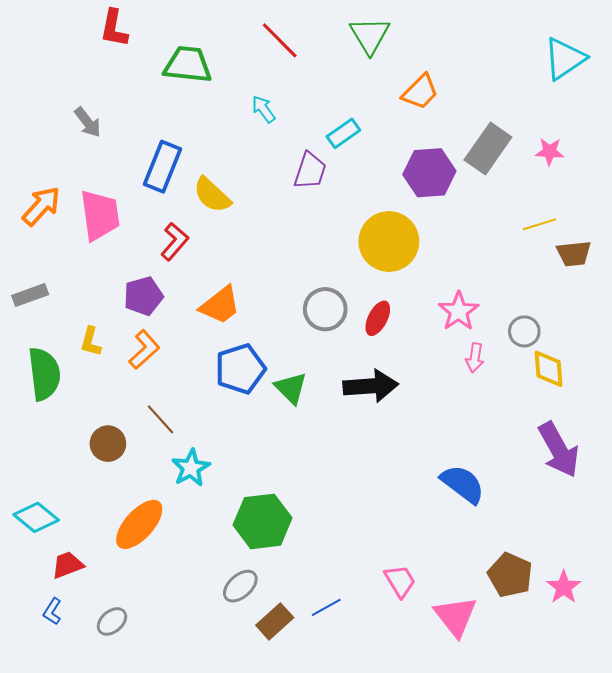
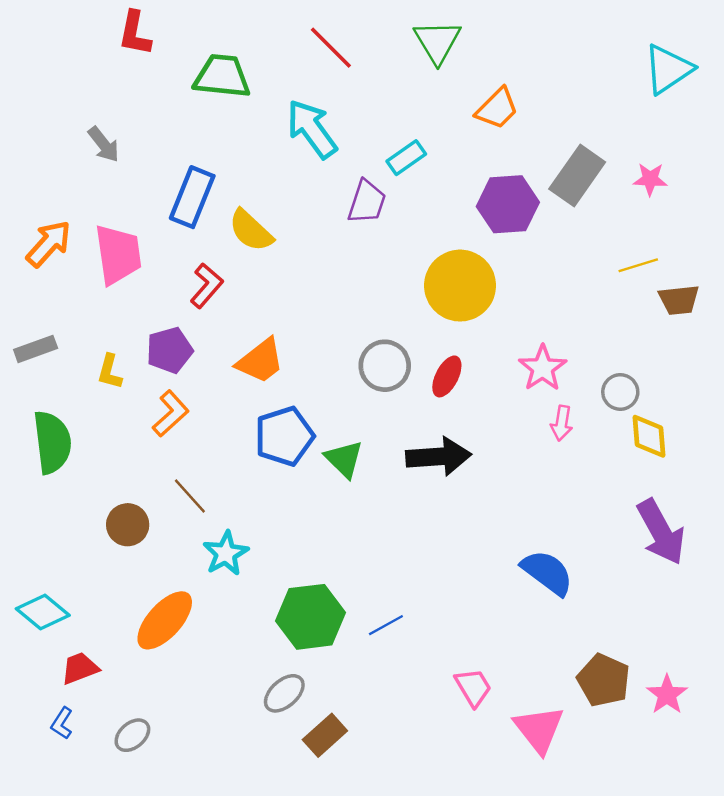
cyan arrow: (264, 109) -> (312, 129), size x1.8
yellow L-shape: (91, 342) -> (110, 372), moved
blue line: (326, 607) -> (386, 625), moved

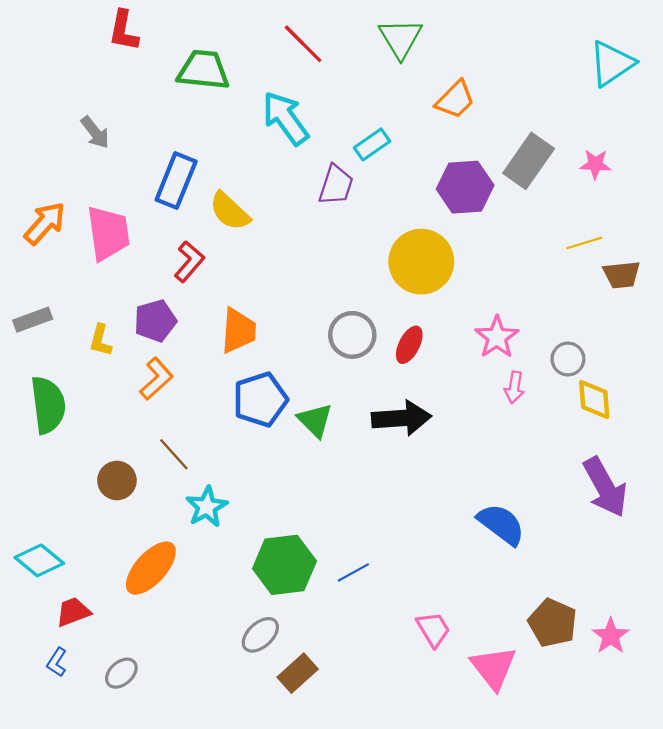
orange trapezoid: (260, 361) -> (238, 331), turned -48

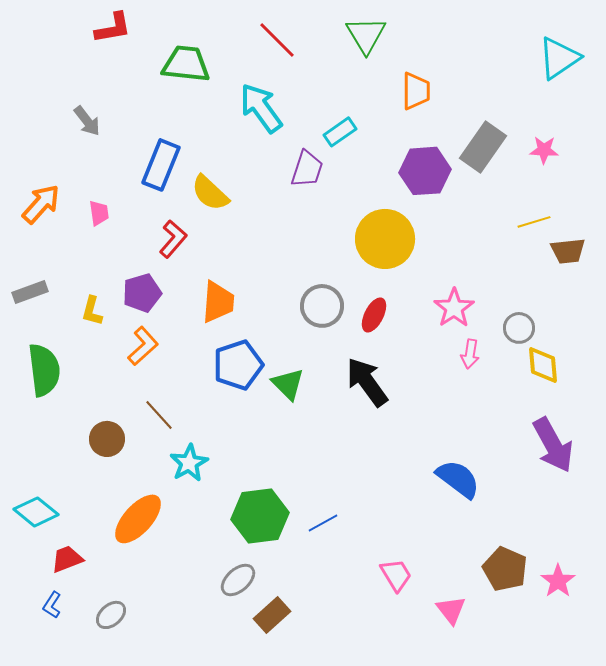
red L-shape: (124, 31) -> (113, 28), turned -111
orange trapezoid: (455, 100) -> (416, 91), turned -45
pink trapezoid: (108, 233) -> (99, 213), size x0.5
black arrow: (402, 418) -> (367, 382), turned -122
pink triangle: (494, 668) -> (451, 610), size x0.7

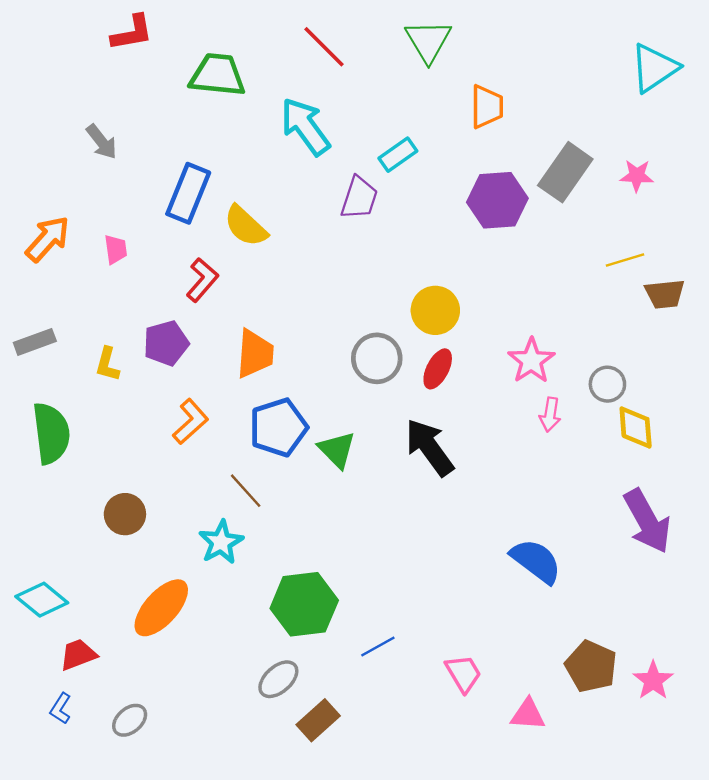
yellow circle: (385, 239) -> (435, 310), moved, size x0.7
orange L-shape: (143, 346) -> (191, 422), moved
brown line: (159, 415) -> (246, 491), moved
blue line: (323, 523) -> (378, 646), moved
pink triangle: (451, 610) -> (528, 714), turned -48

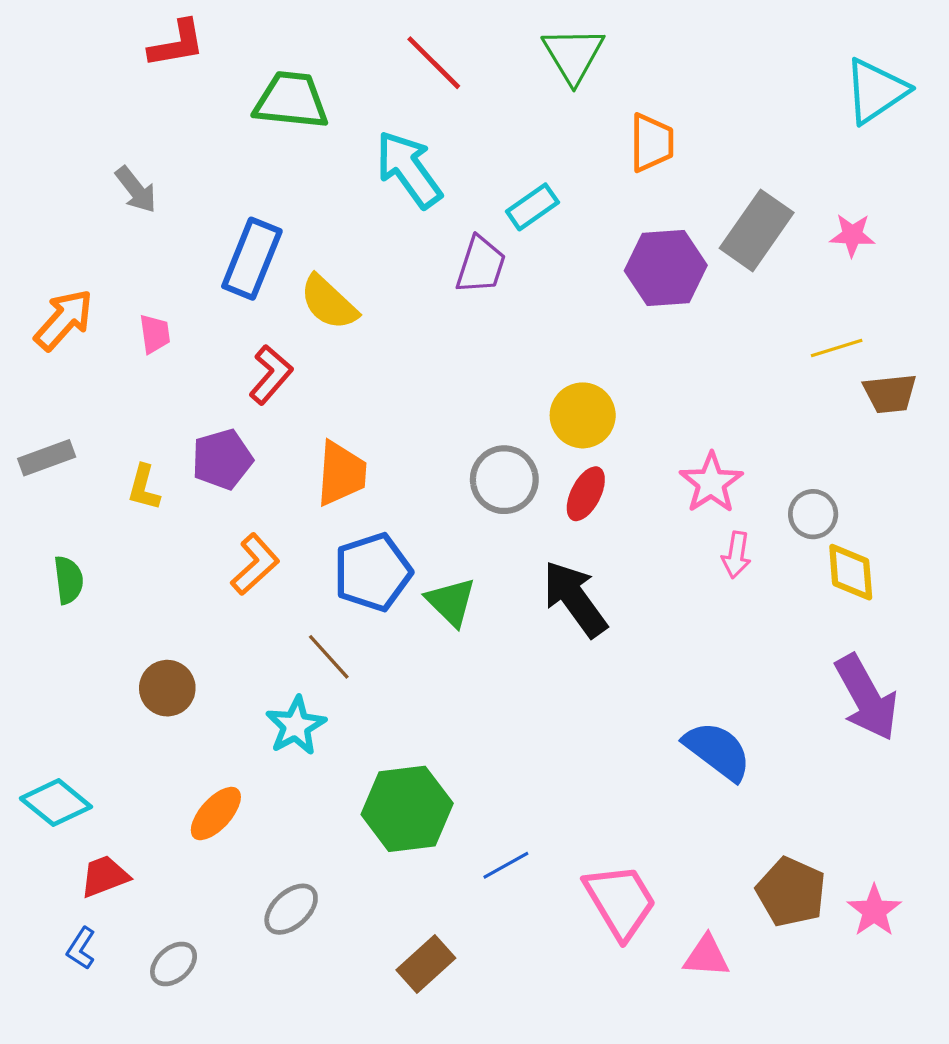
green semicircle: (51, 433) -> (69, 580), size x0.6
orange ellipse: (161, 608) -> (216, 814), size x0.7
pink trapezoid: (463, 673) -> (620, 901), size x1.5
gray ellipse: (278, 679) -> (291, 909), moved

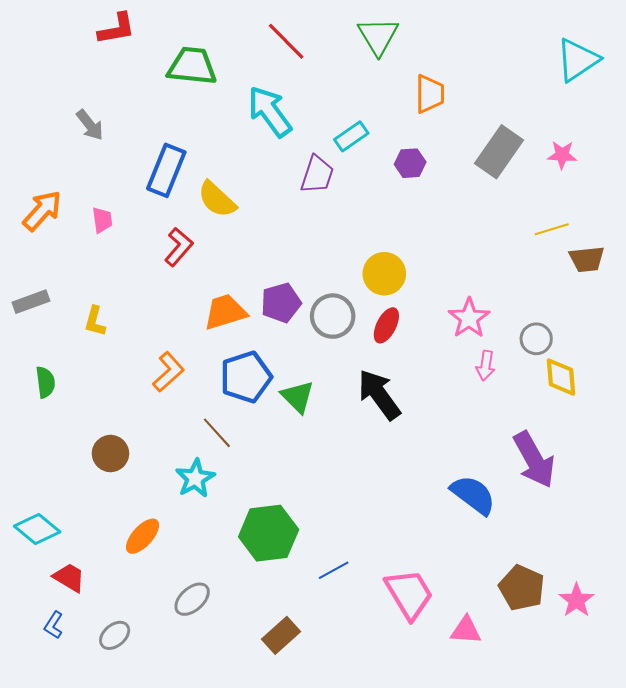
purple hexagon: (666, 268) -> (410, 163), moved, size x0.6
purple pentagon: (222, 459) -> (281, 303), moved
orange trapezoid: (341, 473) -> (225, 312), turned -111
purple arrow: (866, 698) -> (534, 460), moved
red trapezoid: (105, 876) -> (69, 578), turned 52

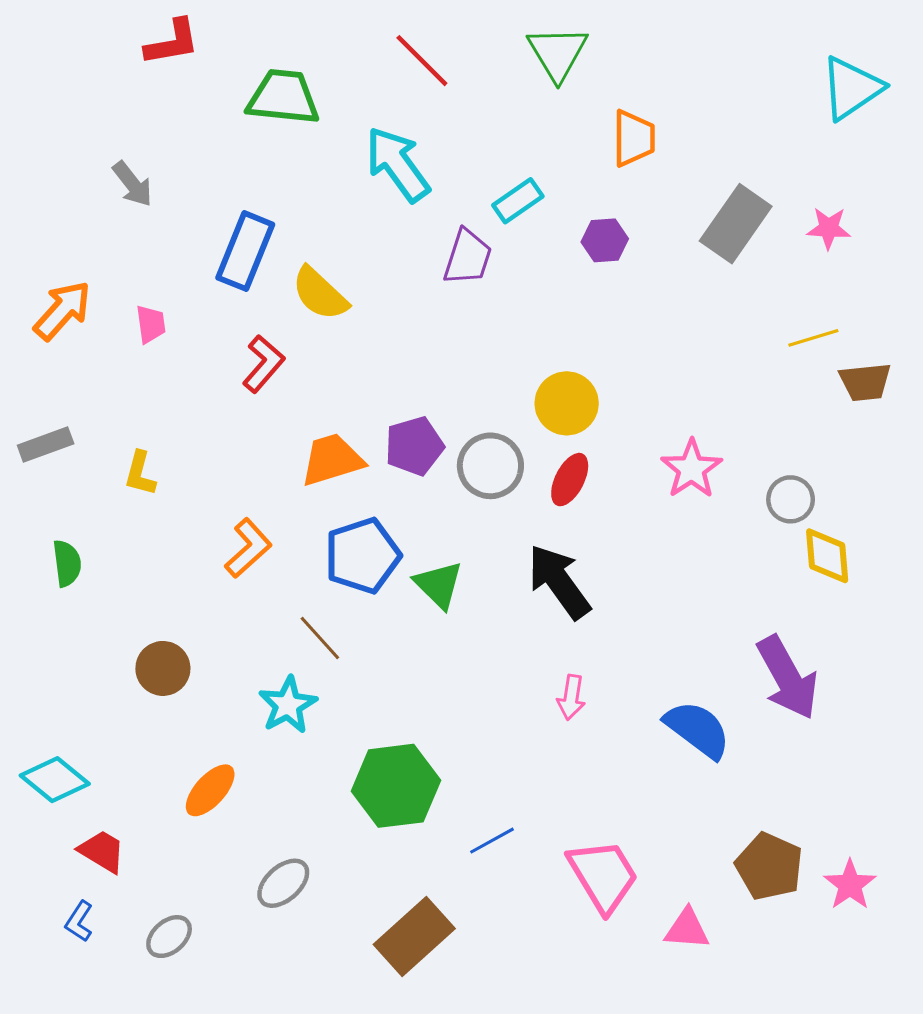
pink arrow: (486, 366) -> (571, 697), moved
brown rectangle: (281, 635) -> (414, 937), size x1.4

